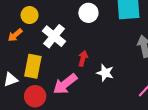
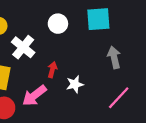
white star: (105, 73) -> (75, 84), turned -30

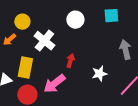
cyan square: (98, 19) -> (111, 16), size x0.7
white star: (75, 84) -> (99, 74), moved

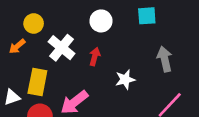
red arrow: (70, 61) -> (95, 57), moved
white star: (99, 74) -> (125, 79), moved

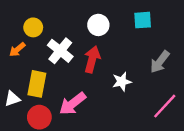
red arrow: (95, 57) -> (92, 59), size x1.5
gray arrow: (165, 59) -> (160, 62), turned -130

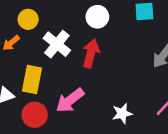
white star: (122, 82) -> (122, 113), moved

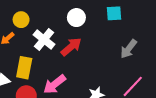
red arrow: (91, 53) -> (71, 47), turned 35

